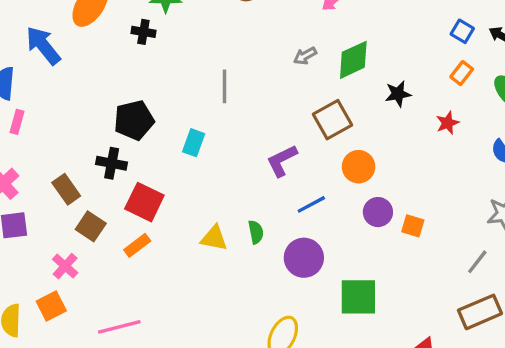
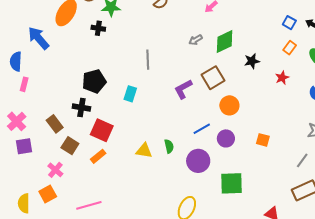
purple L-shape: (282, 161) -> (183, 89), moved
purple circle: (378, 212) -> (226, 138), moved

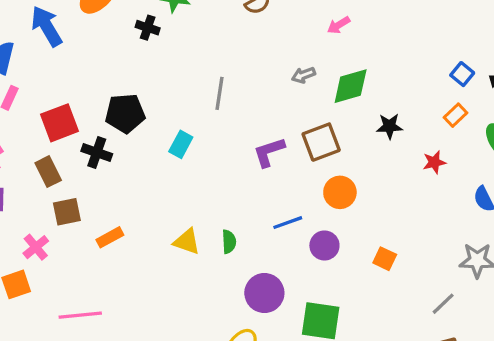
red square: (102, 130) -> (59, 123), moved, turned 35
brown square: (70, 146) -> (67, 212), turned 36
purple circle: (198, 161) -> (264, 293), moved

